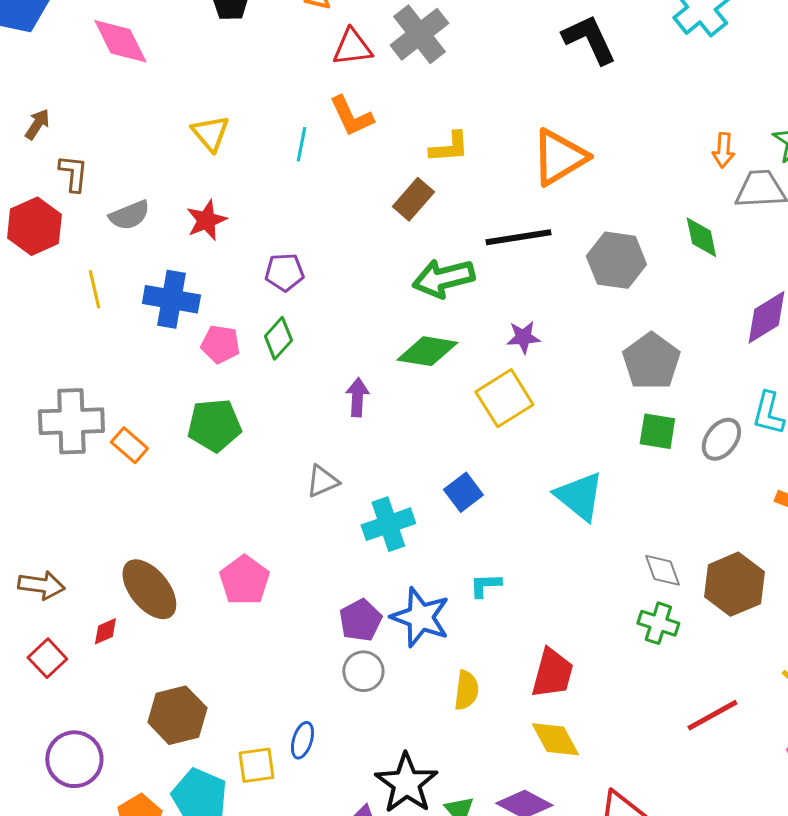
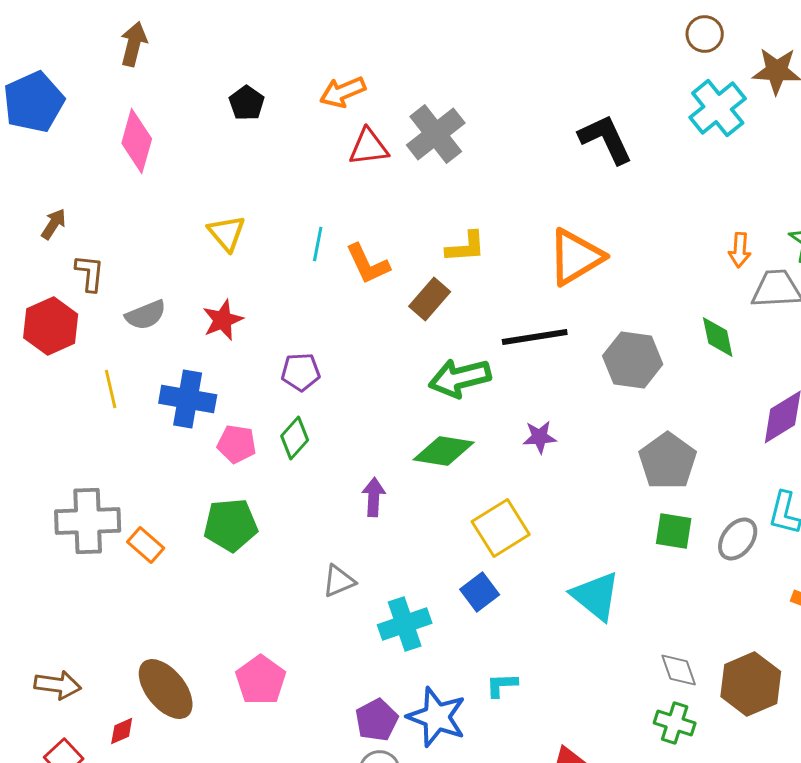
pink diamond: (120, 41) -> (137, 141), turned 42
orange L-shape: (351, 116) -> (368, 264), moved
yellow square: (504, 398) -> (501, 528), moved

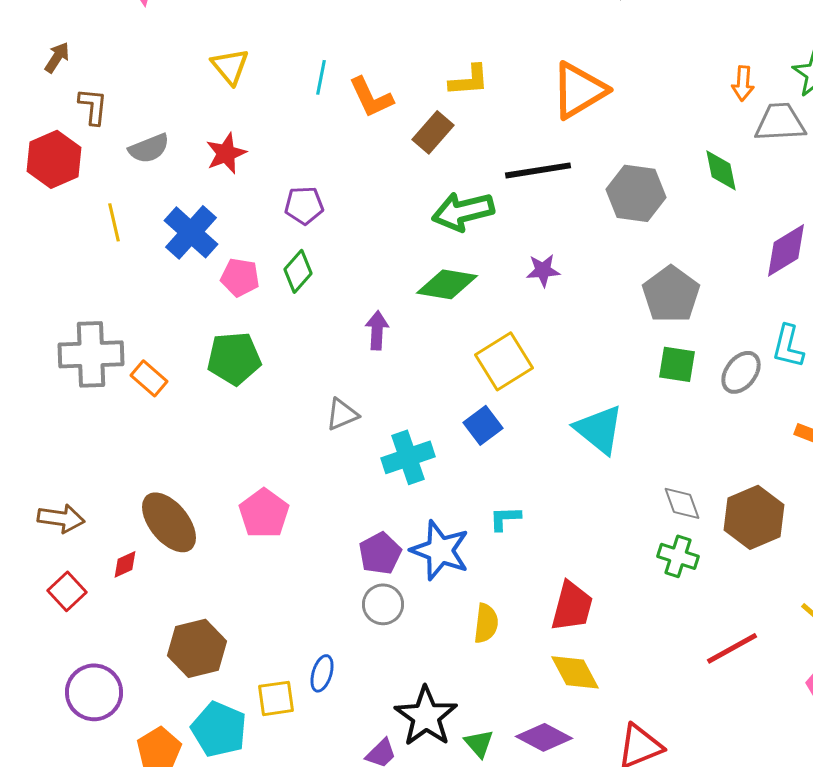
blue cross: (188, 399) -> (191, 232), turned 32

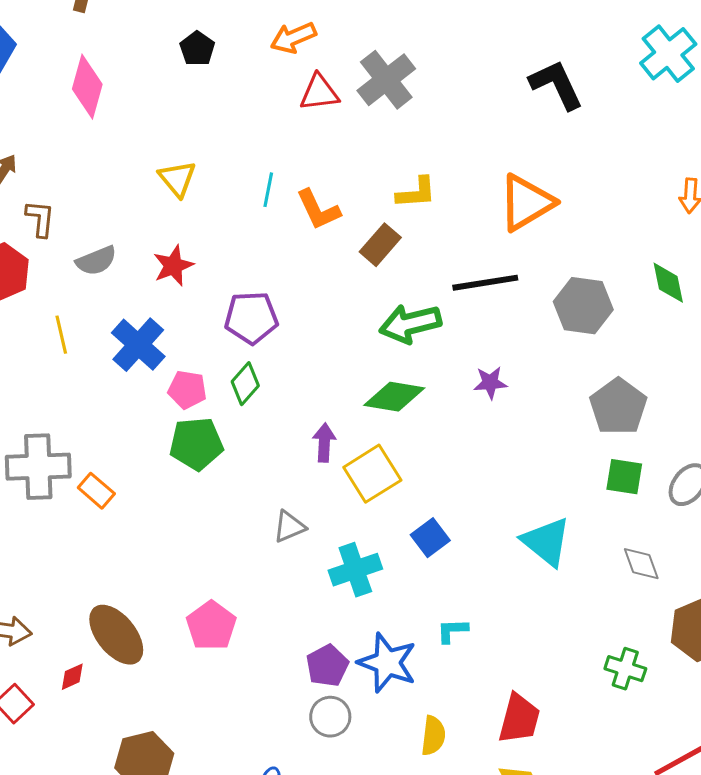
purple pentagon: (304, 205) -> (251, 318), size x1.4
green pentagon: (234, 358) -> (196, 444), moved
yellow square: (504, 361) -> (372, 474), moved
gray diamond: (682, 503) -> (641, 564), moved

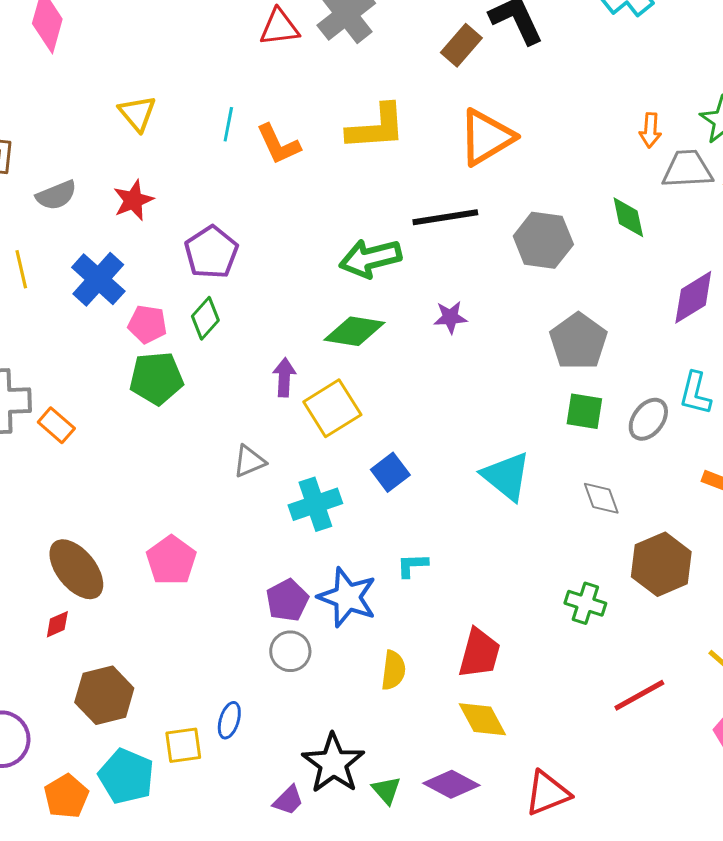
yellow L-shape: (416, 193) -> (376, 127), size x1.5
brown rectangle: (380, 245) -> (461, 45), moved
purple pentagon: (251, 318) -> (211, 252), turned -30
red diamond: (72, 677) -> (57, 624), moved

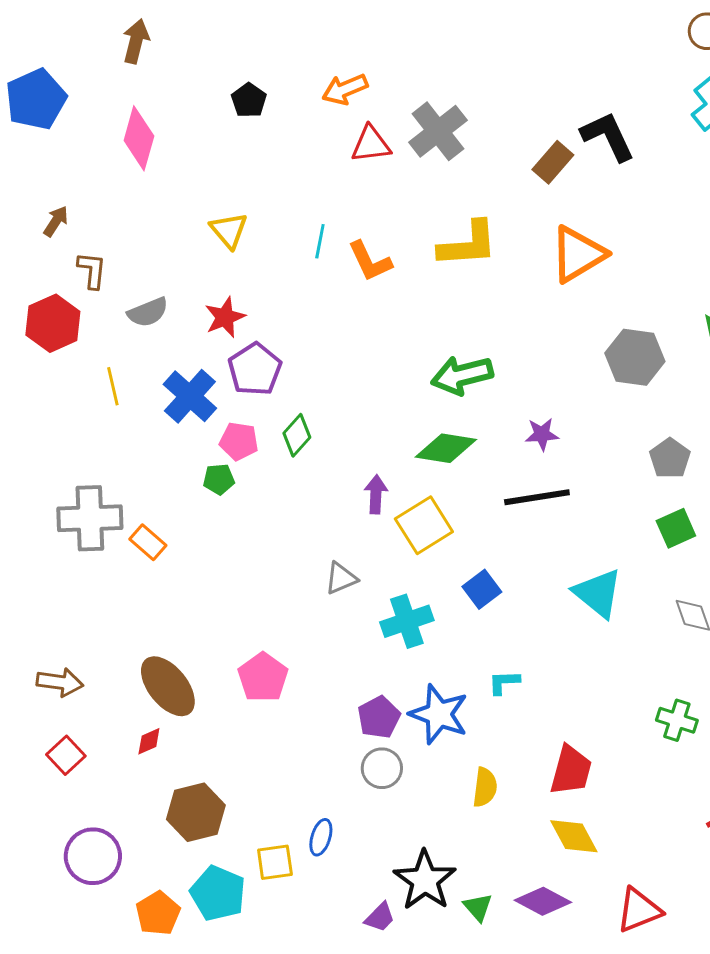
black line: (445, 217) -> (537, 497), moved
purple pentagon: (211, 252) -> (255, 369), moved
gray pentagon: (578, 341) -> (670, 458), size x0.7
green pentagon: (156, 378) -> (219, 479), moved, size x0.6
green square: (584, 411) -> (676, 528), turned -33

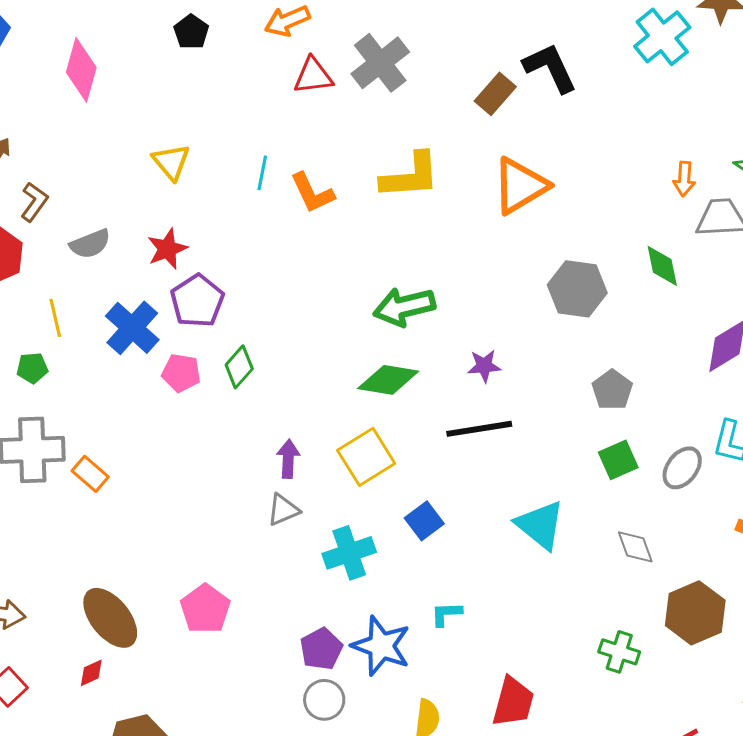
brown L-shape: (92, 270) -> (34, 202), turned 30
green pentagon: (219, 479) -> (32, 368), moved
purple arrow: (376, 494) -> (288, 459), moved

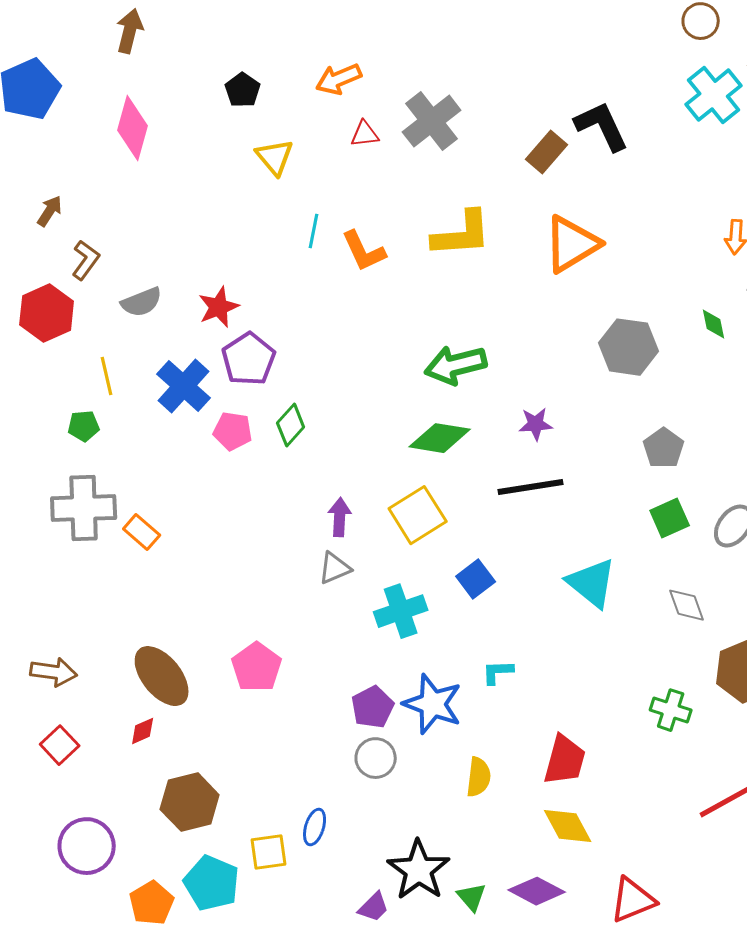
red triangle: (313, 76) -> (365, 134), size x0.7
yellow triangle: (171, 162) -> (275, 157), moved
green diamond: (662, 266) -> (714, 324), size x0.7

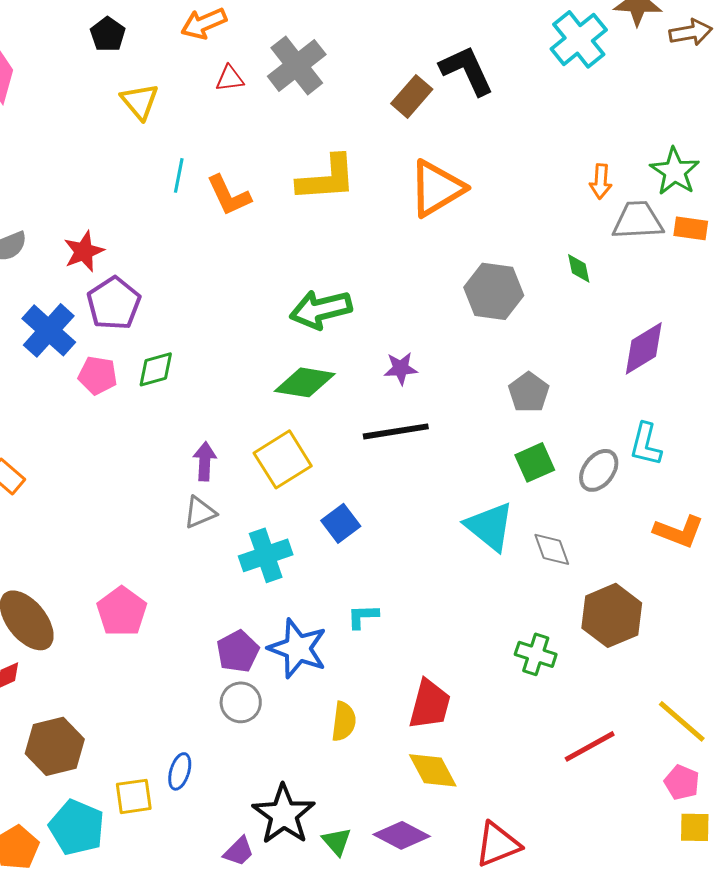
green diamond: (291, 425) -> (156, 369), turned 33
cyan triangle: (592, 583) -> (490, 526), moved

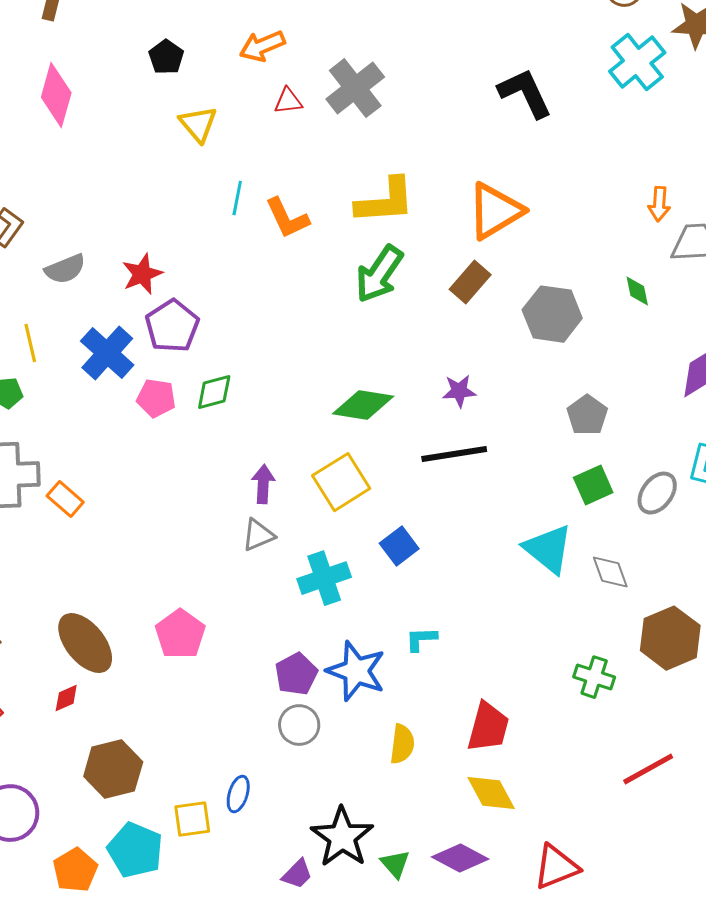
brown rectangle: (412, 96) -> (470, 282), moved
green arrow: (321, 309) -> (379, 274), moved, turned -42

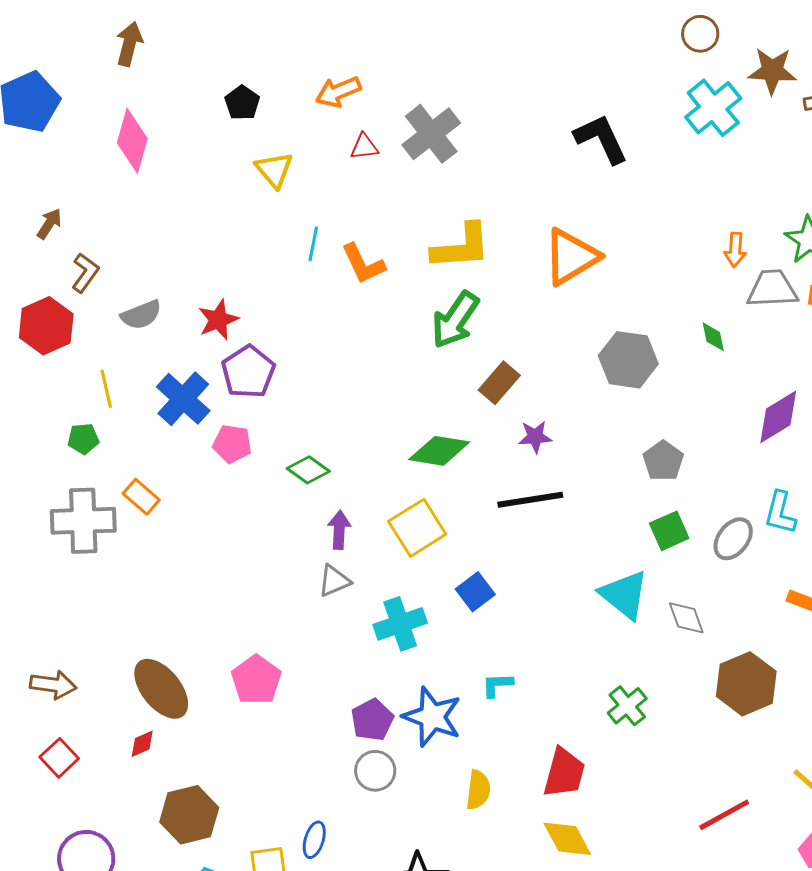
brown rectangle: (470, 282) -> (499, 383), moved
green diamond: (214, 392) -> (308, 470), moved, turned 51
orange rectangle: (65, 499) -> (141, 497), moved
green cross: (594, 677) -> (627, 706), moved, turned 33

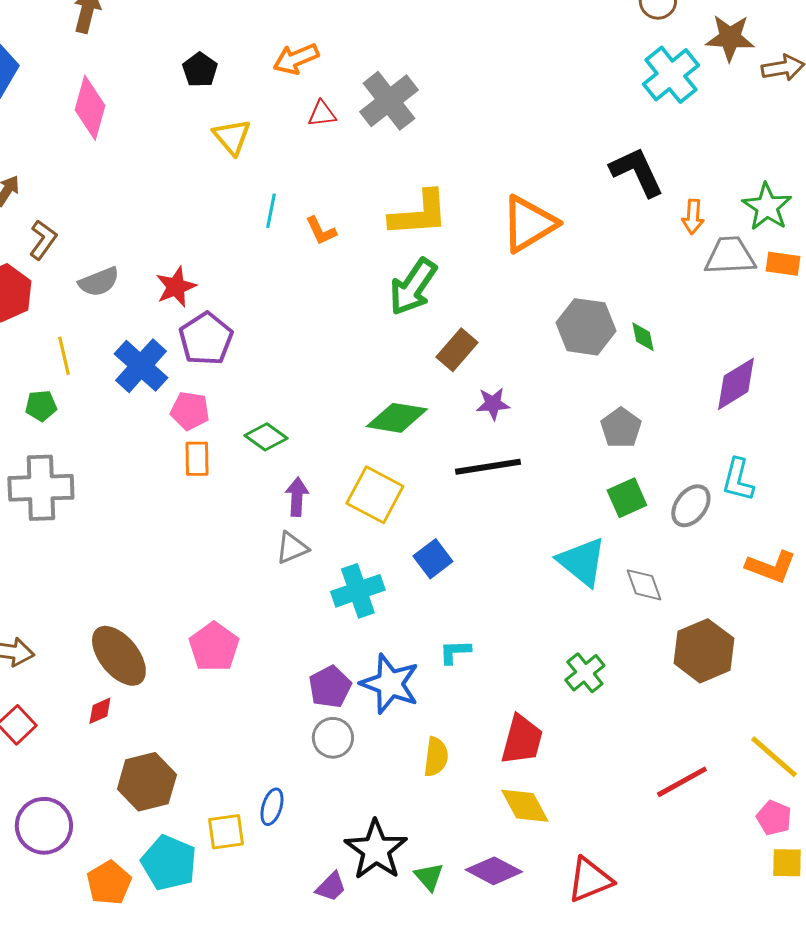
black L-shape: (601, 139) -> (637, 172), moved
orange L-shape: (363, 264) -> (321, 231), size x0.7
green diamond: (713, 337) -> (643, 337), moved
orange rectangle: (141, 497) -> (197, 459), moved, turned 48
yellow square: (417, 528) -> (375, 495), turned -30

